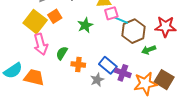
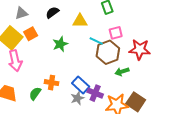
pink square: (111, 13) -> (116, 33), moved
green semicircle: (62, 53) -> (35, 94), moved
gray star: (97, 80) -> (77, 98), moved

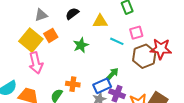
brown hexagon: (108, 52) -> (144, 56), moved
green arrow: (122, 72) -> (112, 74), moved, turned 152
blue rectangle: (81, 85) -> (102, 86), turned -66

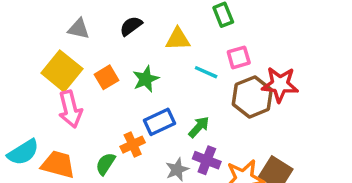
gray triangle: (41, 15) -> (79, 29), turned 32
orange square: (51, 35) -> (107, 77), moved
orange cross: (73, 84) -> (133, 145), turned -32
blue rectangle: (102, 86) -> (159, 122), moved

